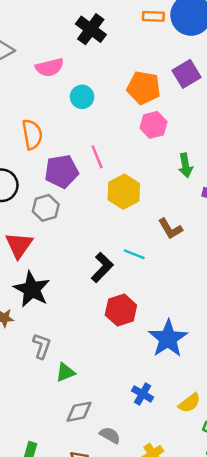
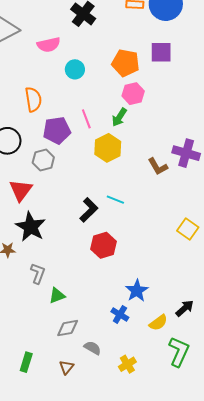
purple square: (187, 74) -> (161, 52), turned 30
green arrow: (185, 165) -> (119, 117), moved, turned 42
brown L-shape: (170, 229) -> (158, 166), moved
blue star: (168, 339) -> (137, 291), moved, size x0.7

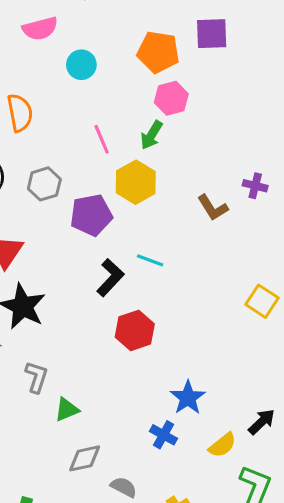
purple pentagon: (57, 130) -> (91, 215), moved
purple cross: (186, 153) -> (255, 186), size x0.6
gray hexagon: (43, 160) -> (44, 184), moved

